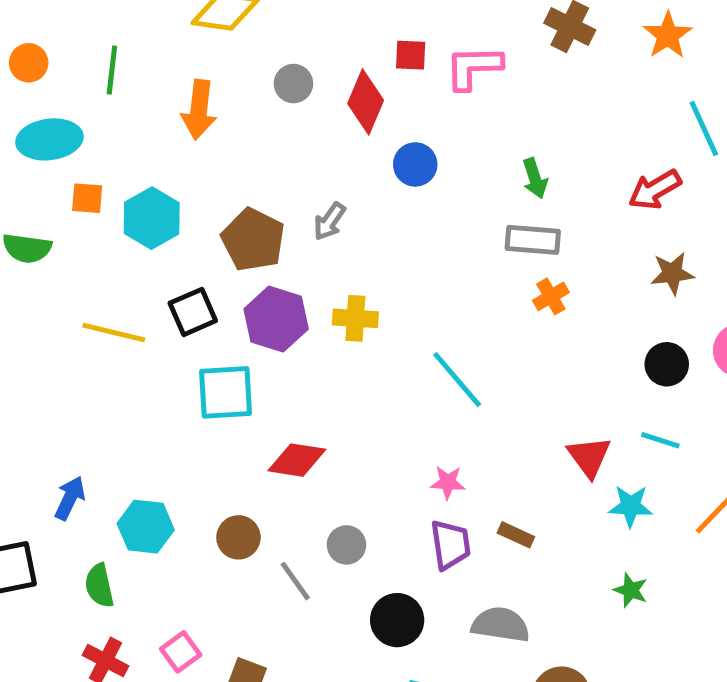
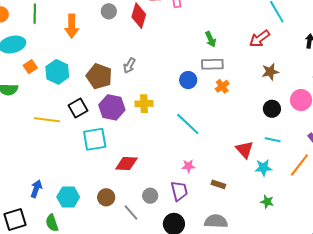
blue circle: (415, 164) -> (188, 80), moved
orange square: (87, 198) -> (30, 67), turned -32
purple trapezoid: (450, 545) -> (179, 191), moved

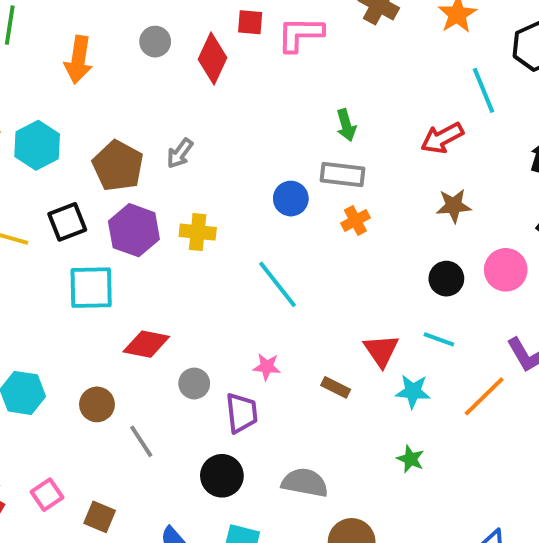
brown rectangle: (218, 184) -> (336, 387), moved
gray circle: (150, 196) -> (194, 384), moved

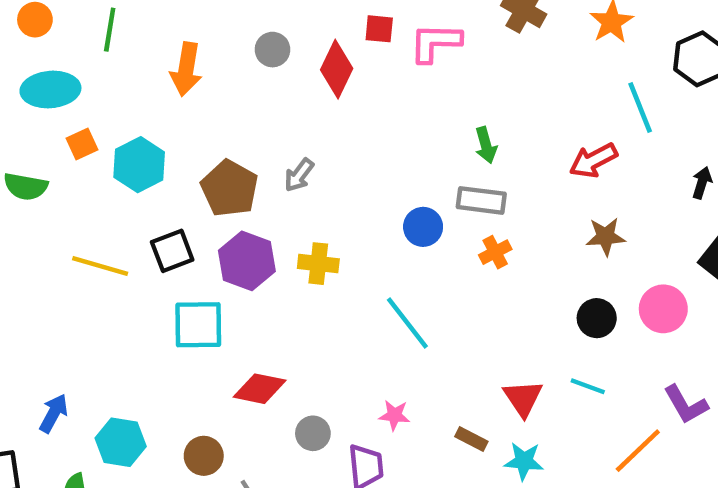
cyan star: (413, 391) -> (524, 461), moved

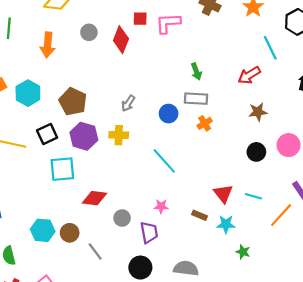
gray arrow: (299, 175) -> (128, 103), moved
cyan line: (588, 386) -> (253, 196), moved
cyan hexagon: (121, 442) -> (43, 230), moved

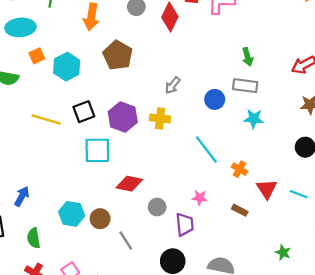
brown pentagon: (73, 102) -> (118, 55), moved
orange cross: (205, 123) -> (239, 169), moved, turned -32
cyan star: (226, 224) -> (254, 119), moved

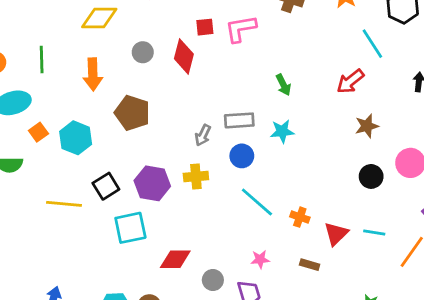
gray rectangle: (245, 86) -> (239, 120), moved
blue circle: (215, 99) -> (242, 156), moved
cyan star: (254, 119) -> (282, 131), moved
red triangle: (267, 189) -> (336, 234), turned 30

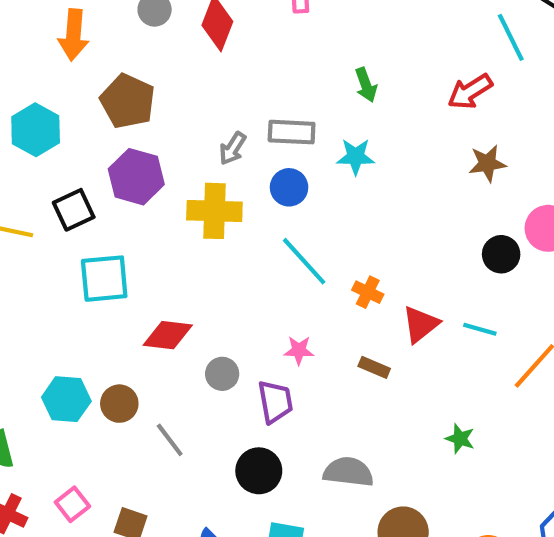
black circle: (371, 176) -> (501, 254), moved
yellow cross: (196, 177) -> (214, 211), size x1.4
purple hexagon: (152, 183) -> (136, 177), moved

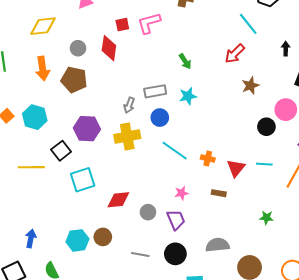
brown pentagon: (128, 101) -> (74, 80), moved
gray line: (170, 440) -> (140, 255), moved, turned -30

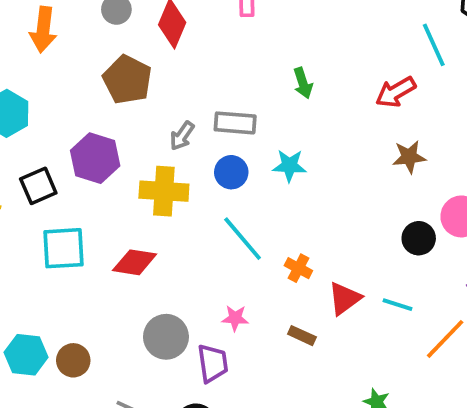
brown pentagon: (74, 80) -> (127, 80), moved
cyan star: (188, 96) -> (289, 166), moved
red diamond: (118, 200) -> (135, 262), moved
gray circle: (148, 212) -> (166, 337), size x1.5

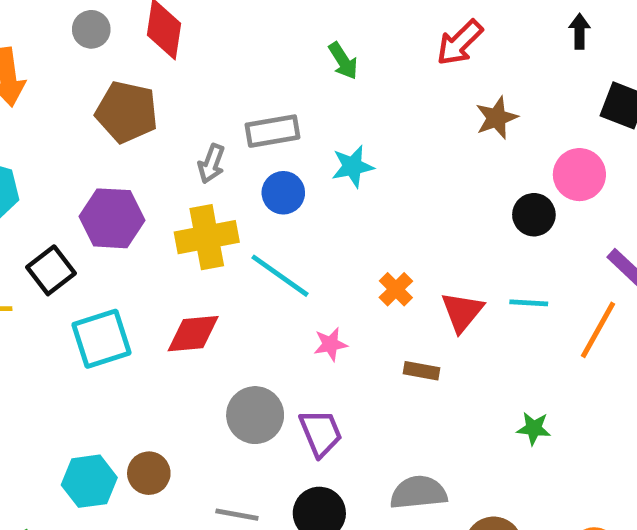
cyan line: (243, 239) -> (280, 276), moved
orange cross: (298, 268) -> (396, 289), turned 32
pink star: (235, 318) -> (330, 344), moved

